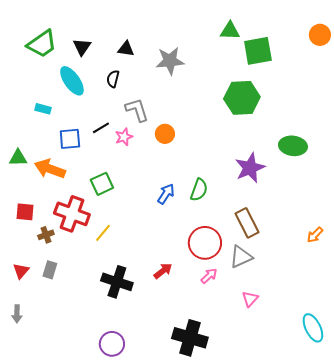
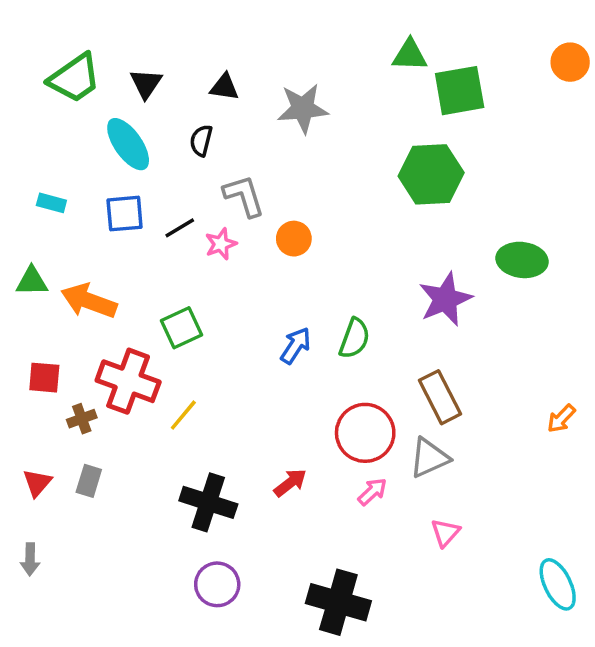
cyan rectangle: (43, 109) -> (51, 203), moved
blue square: (70, 139) -> (125, 214), moved
purple circle: (112, 344) -> (217, 584), moved

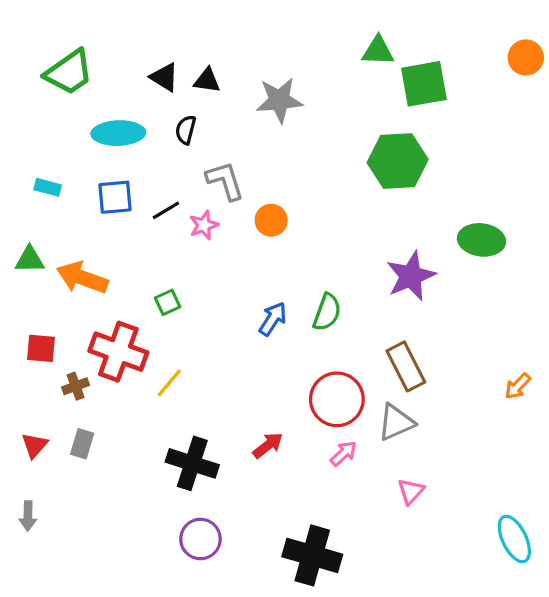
black triangle: (146, 83) -> (164, 77), moved, turned -32
cyan ellipse: (128, 144) -> (118, 133), turned -57
green square: (182, 328) -> (168, 302), size x0.7

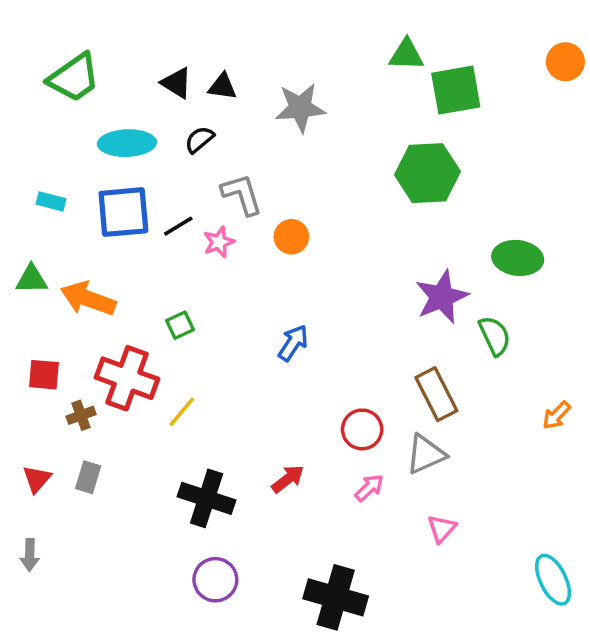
black semicircle: (186, 130) -> (199, 140), turned 36
blue square: (115, 197) -> (123, 212), size x1.4
green semicircle: (327, 312) -> (495, 336), moved, turned -45
red circle: (337, 399) -> (362, 429), size x0.7

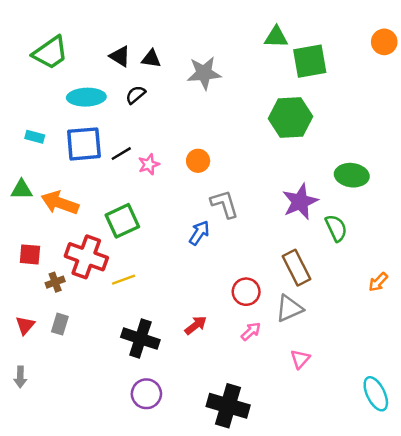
gray L-shape: (242, 194) -> (224, 204), moved
green square: (180, 325) -> (122, 221), size x1.8
yellow line: (182, 412) -> (124, 280), turned 30

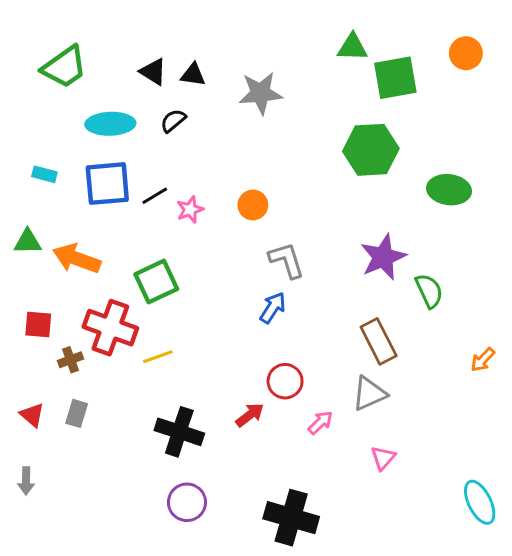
orange circle: (384, 42) -> (466, 53), moved
green ellipse: (352, 175) -> (449, 190), moved
blue arrow: (199, 233) -> (273, 308), moved
red circle: (246, 292) -> (285, 381), moved
red triangle: (25, 325) -> (32, 415), turned -30

